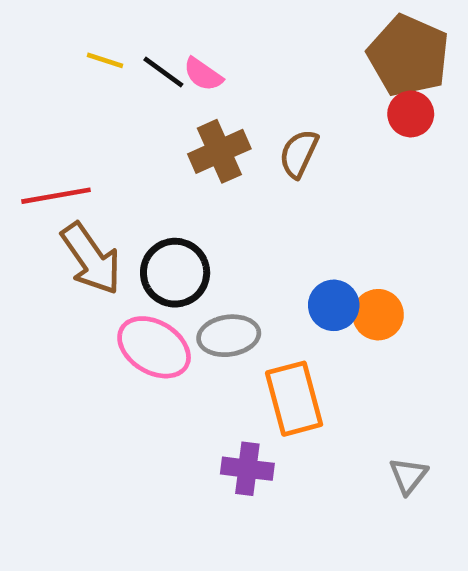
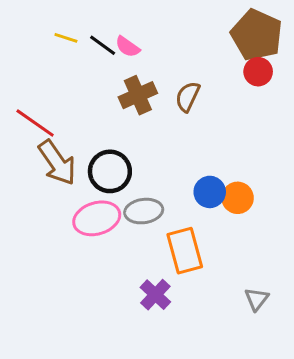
red line: (56, 196) -> (35, 123), turned 45
pink ellipse: (154, 347) -> (97, 218), turned -48
purple cross: (247, 469) -> (155, 295), turned 36

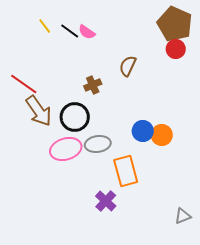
yellow line: (66, 38) -> (45, 26), turned 35
brown cross: (138, 95) -> (93, 85), moved, size x0.7
gray triangle: (257, 299) -> (183, 216), moved, turned 30

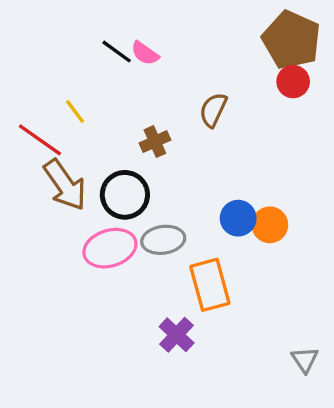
yellow line: (45, 26) -> (75, 112), moved
gray triangle: (183, 216) -> (305, 360), turned -42

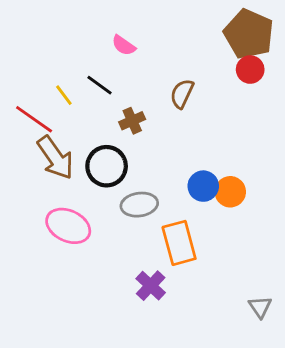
black line: (117, 52) -> (99, 85), moved
pink ellipse: (110, 248) -> (68, 226), moved, turned 42

